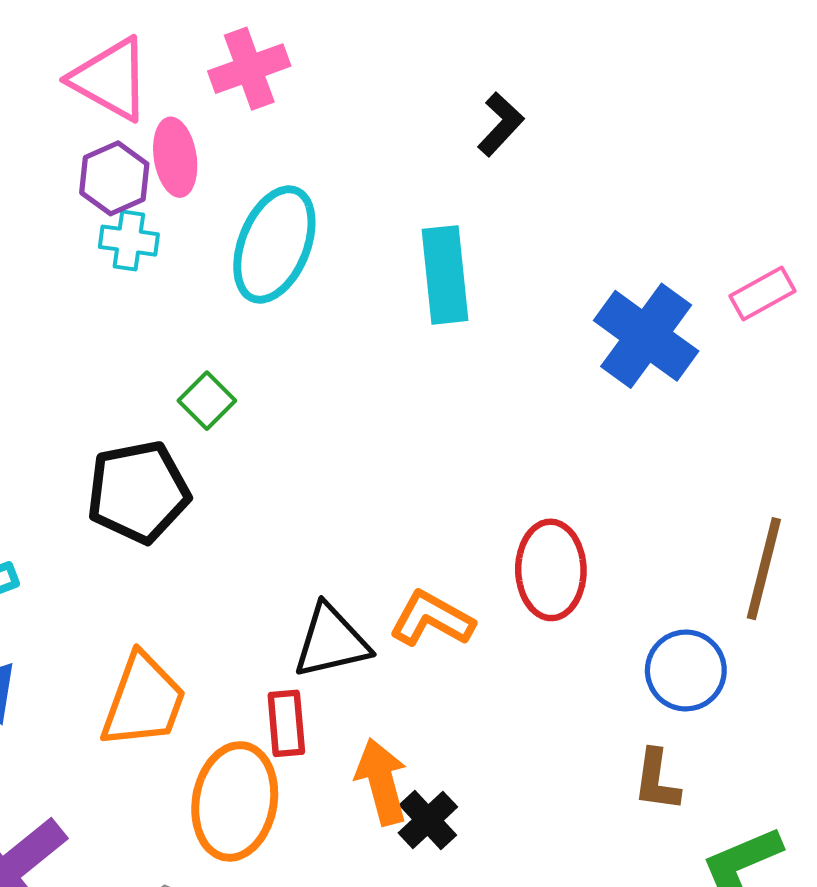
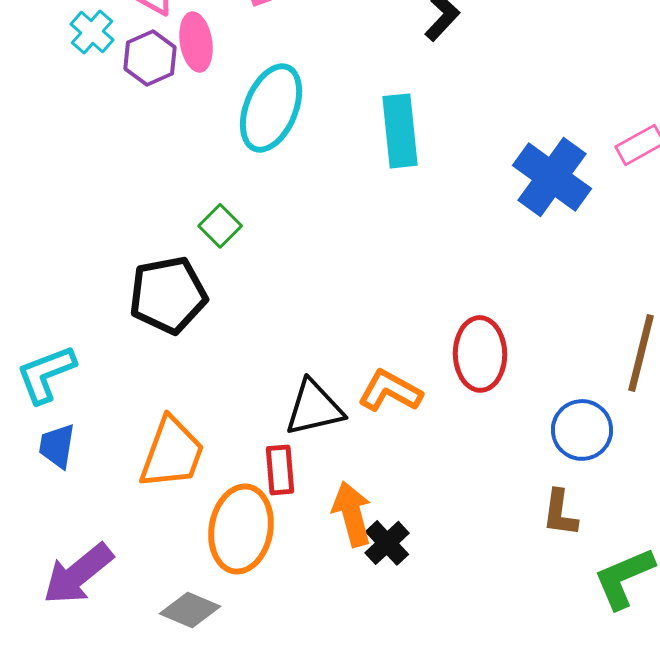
cyan cross: (129, 241) -> (92, 32), moved, turned 33

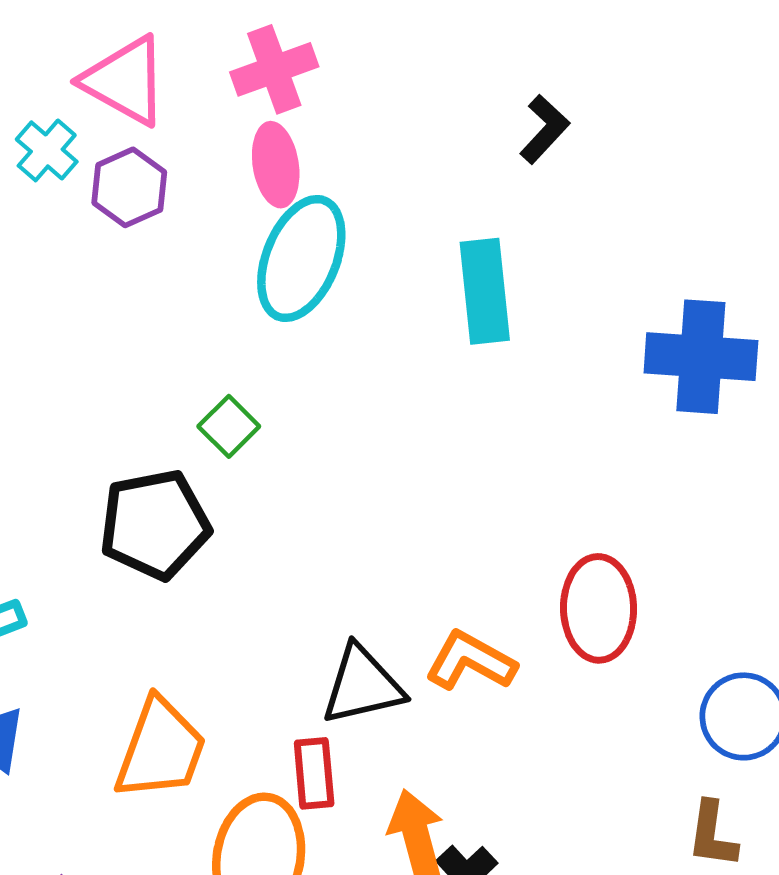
pink ellipse: (196, 42) -> (276, 165), moved
blue cross: (552, 177) -> (701, 357), turned -32

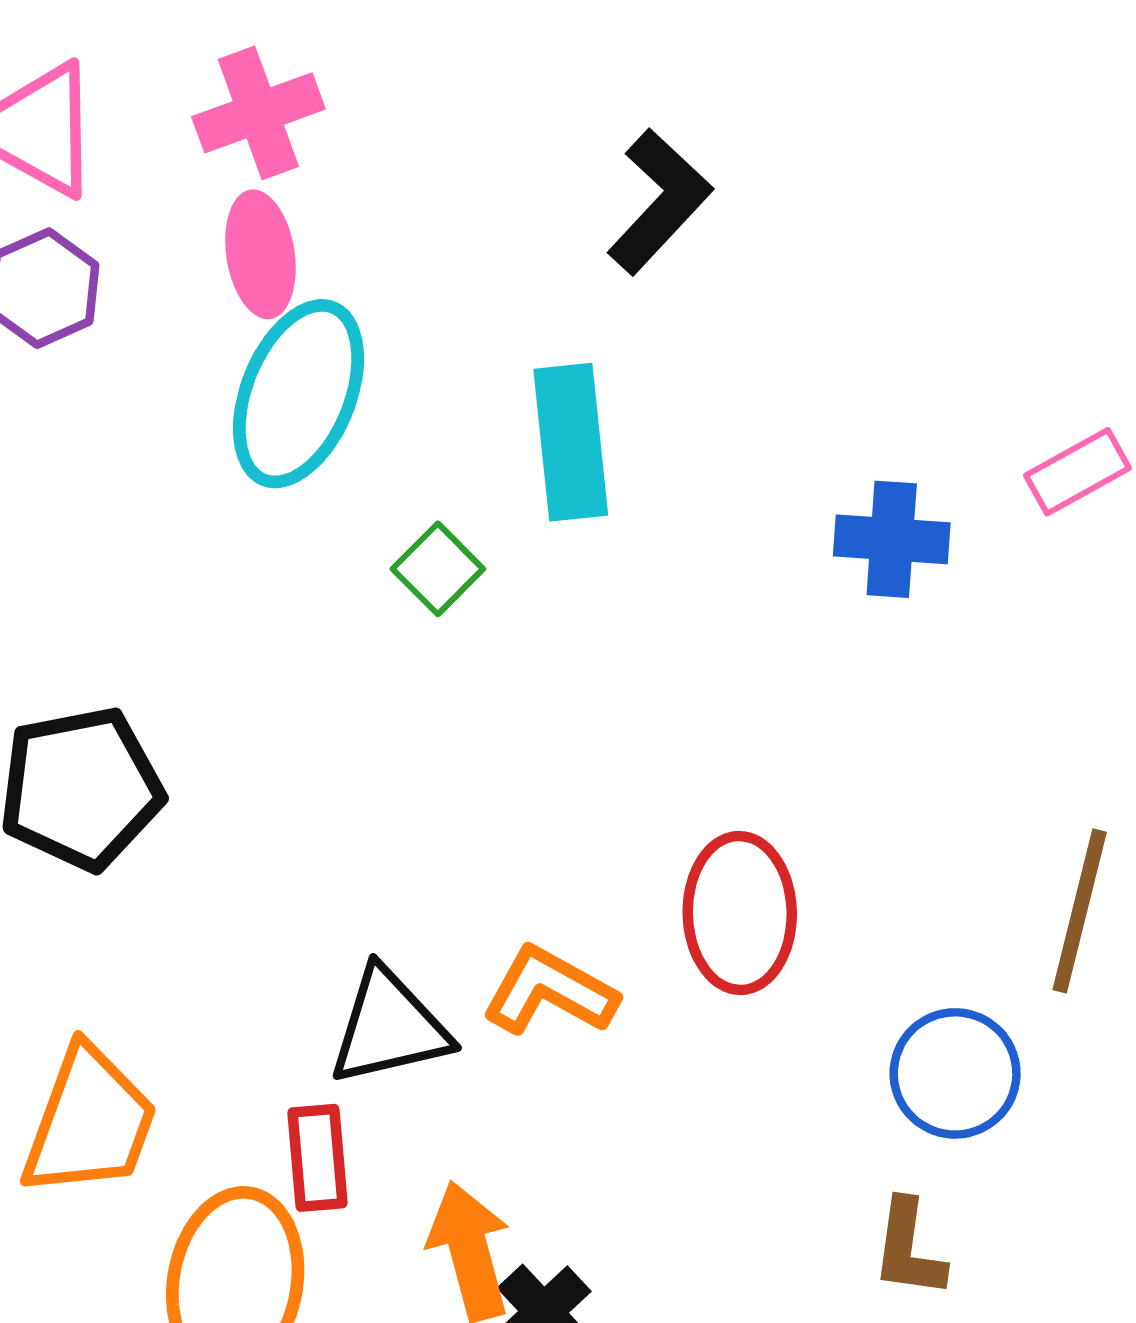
black L-shape: (544, 129) -> (659, 202), size x1.4
blue cross: (701, 357) -> (892, 539), size x0.7
green square: (229, 426) -> (438, 569), moved

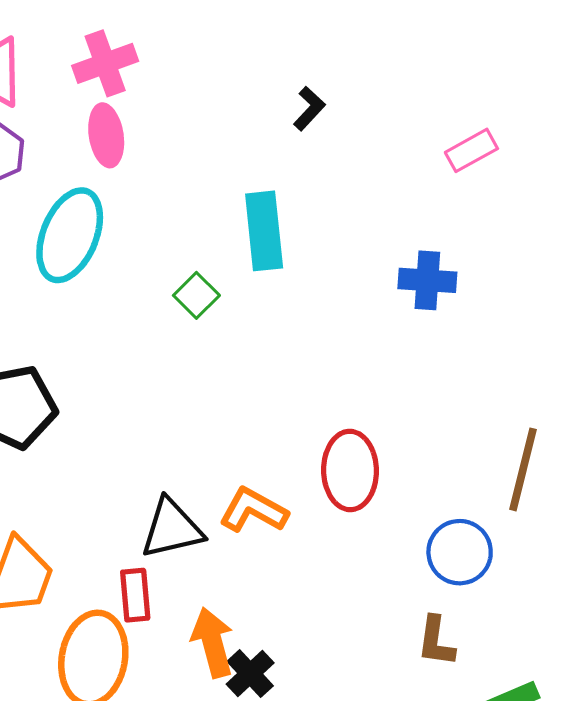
black L-shape: (659, 202) -> (309, 108), size x0.6
cyan ellipse: (298, 394) -> (70, 235), moved
pink rectangle: (1077, 472) -> (471, 150), moved

